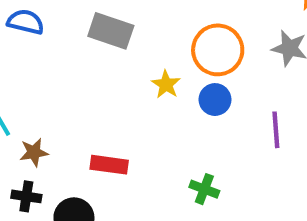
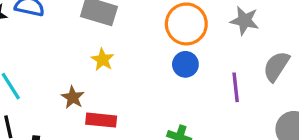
yellow star: (166, 84) -> (103, 60), moved
brown star: (34, 152) -> (73, 97), moved, turned -30

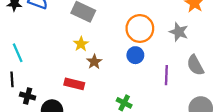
gray semicircle: (276, 66) -> (195, 65), turned -70
brown star: (73, 97) -> (94, 62), moved

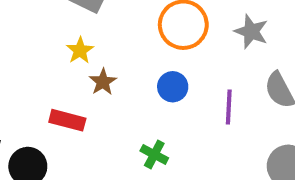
blue circle: (135, 55) -> (173, 87), moved

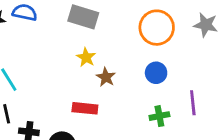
purple line: (229, 107) -> (193, 103), moved
green cross: (154, 154) -> (159, 116), moved, turned -30

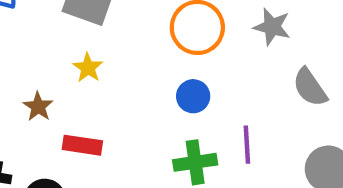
brown star: (106, 77) -> (38, 107), moved
green cross: (159, 116) -> (195, 162), size x1.4

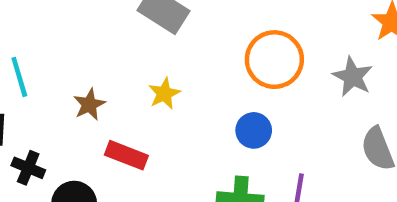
yellow star: (88, 68) -> (164, 94), moved

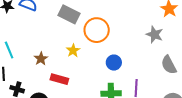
orange circle: (274, 60) -> (97, 30), moved

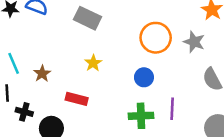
orange circle: (97, 30) -> (156, 38), moved
brown star: (41, 59) -> (42, 74), moved

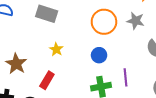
brown star: (42, 74) -> (16, 64), size x1.5
red rectangle: (77, 99) -> (47, 80), turned -66

